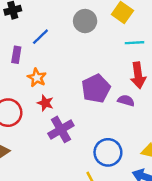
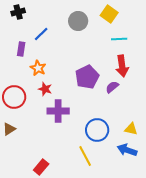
purple semicircle: (126, 101) -> (112, 87), turned -56
purple cross: (61, 129) -> (58, 111), turned 30

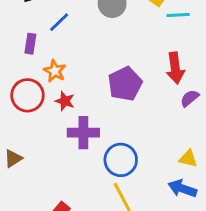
cyan line: (119, 39) -> (178, 15), moved
purple semicircle: (112, 87) -> (190, 98), moved
red circle: (14, 97) -> (27, 95), moved
blue circle: (97, 130) -> (121, 160), moved

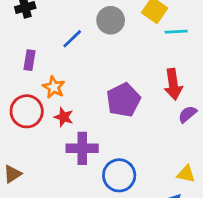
blue line: (59, 22) -> (72, 39), moved

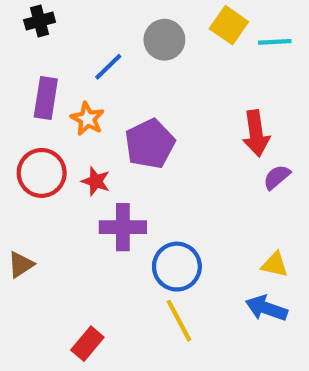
cyan line: (176, 32) -> (275, 42), moved
purple rectangle: (30, 60) -> (46, 98), size x1.4
orange star: (54, 87) -> (87, 119), moved
purple pentagon: (123, 100) -> (150, 144), moved

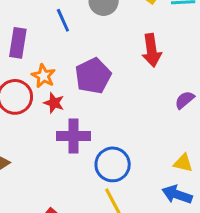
blue line: (108, 67) -> (63, 20), turned -70
orange star: (87, 119) -> (43, 76), moved
red arrow: (256, 133) -> (152, 50), moved

